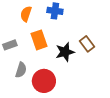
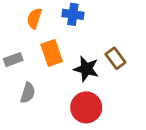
black star: (65, 52) -> (86, 69), turned 30
red circle: (44, 81) -> (86, 107), moved

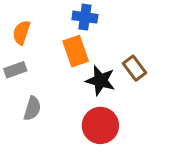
orange semicircle: (34, 18) -> (21, 33), moved
orange rectangle: (52, 53) -> (76, 51), moved

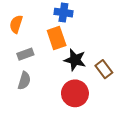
brown rectangle: (134, 68) -> (104, 69), moved
gray rectangle: (15, 70) -> (25, 54), moved

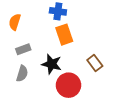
orange rectangle: (57, 38) -> (64, 35), moved
black star: (75, 60) -> (52, 64), moved

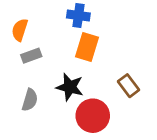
orange rectangle: (64, 35) -> (87, 47), turned 36
gray rectangle: (23, 49) -> (31, 56), moved

